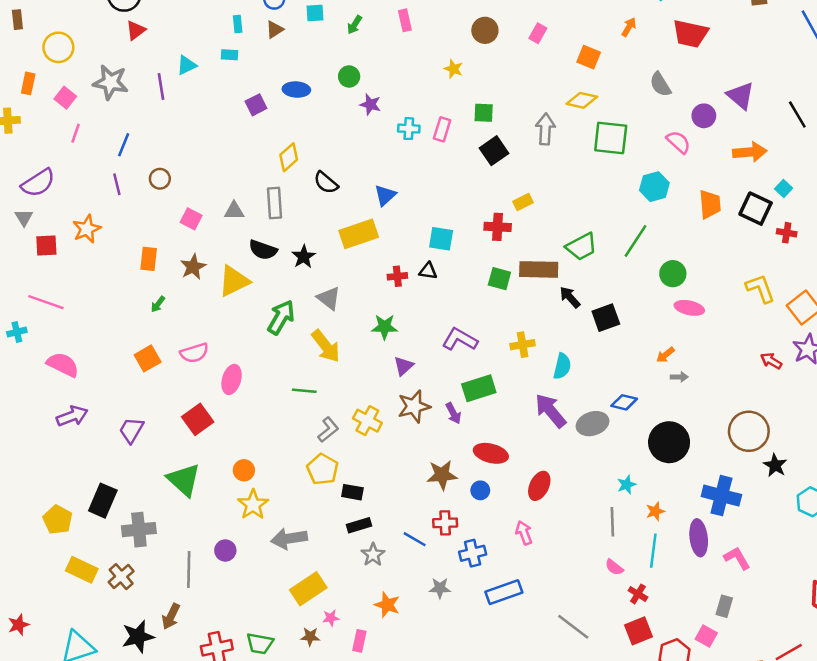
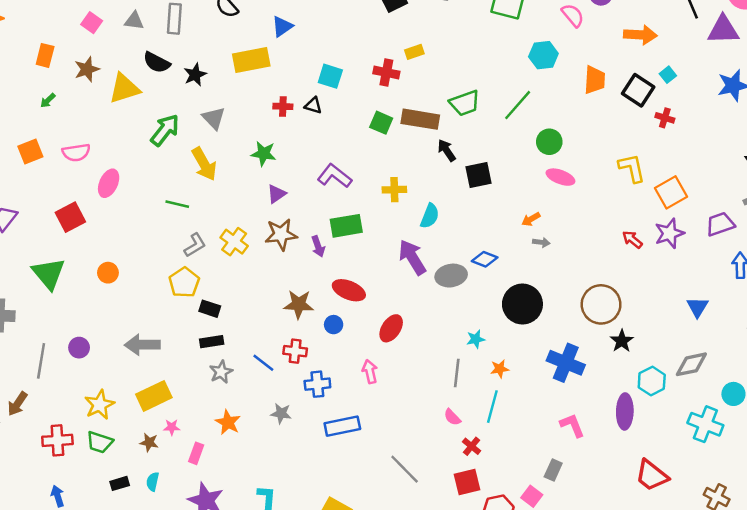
yellow star: (253, 505) -> (100, 405), moved
purple ellipse: (699, 538) -> (625, 411), moved

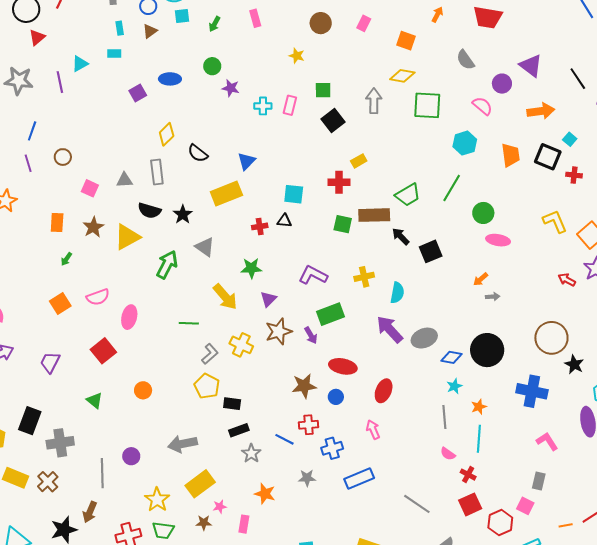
yellow arrow: (204, 164) -> (225, 297), moved
blue diamond: (485, 259) -> (452, 357), moved
green triangle: (49, 274) -> (95, 400), size x0.6

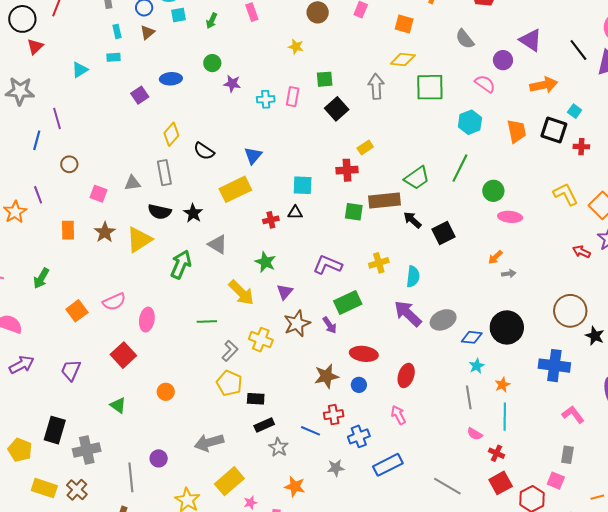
purple line: (60, 82) -> (57, 118), moved
purple line: (28, 163) -> (38, 195), moved
green arrow: (66, 259) -> (41, 278), moved, size x1.5
green star: (251, 268) -> (265, 262), turned 30

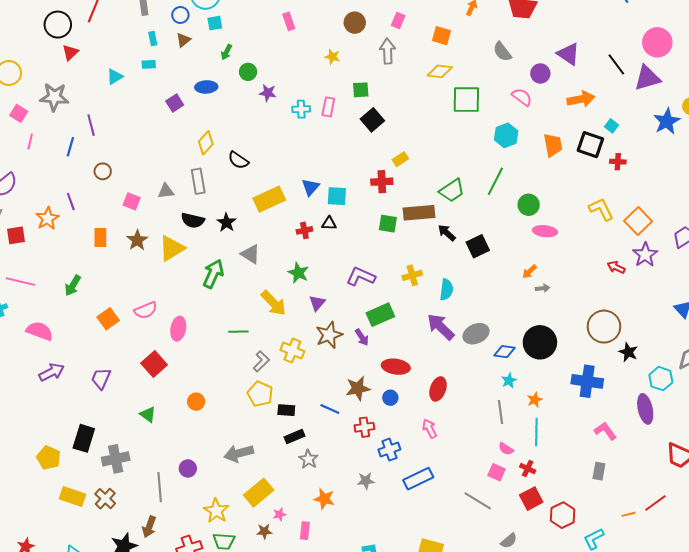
green arrow: (212, 21) -> (226, 52), moved
gray arrow: (376, 86) -> (388, 51), moved
blue triangle: (253, 156) -> (310, 187), moved
blue line: (311, 431) -> (330, 409), moved
pink square: (556, 481) -> (497, 472), moved

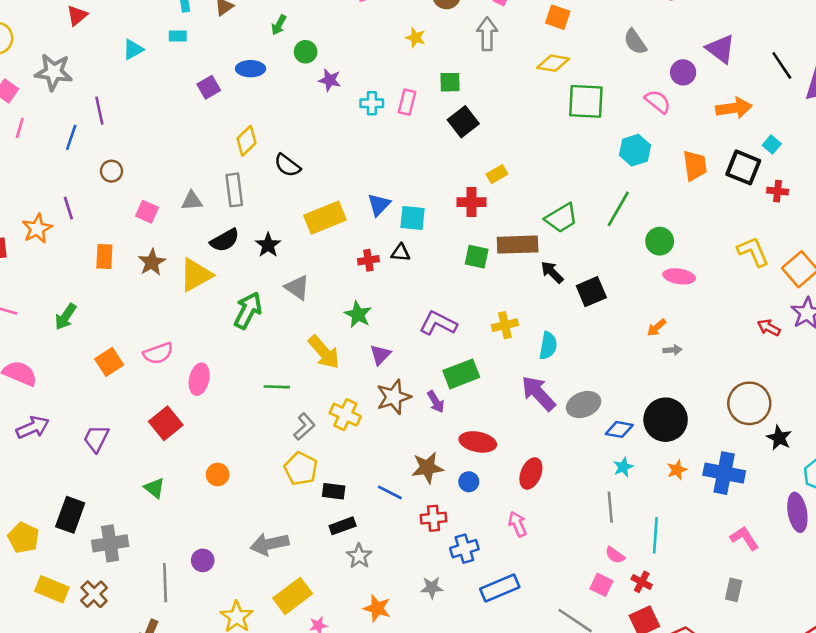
black semicircle: (193, 220) -> (225, 240), turned -45
orange star: (535, 400) -> (677, 470), moved

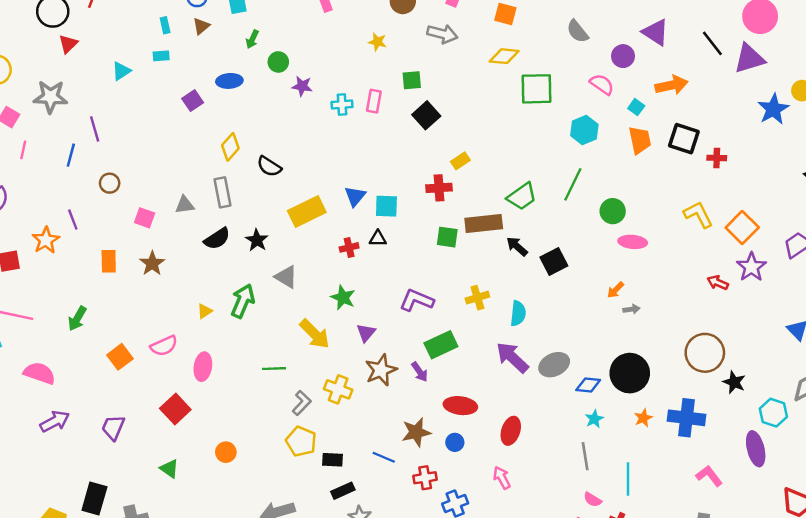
gray arrow: (487, 34) -> (442, 34), turned 108
cyan square: (772, 145) -> (636, 107), moved
yellow triangle: (196, 275) -> (205, 311), moved, size x0.5

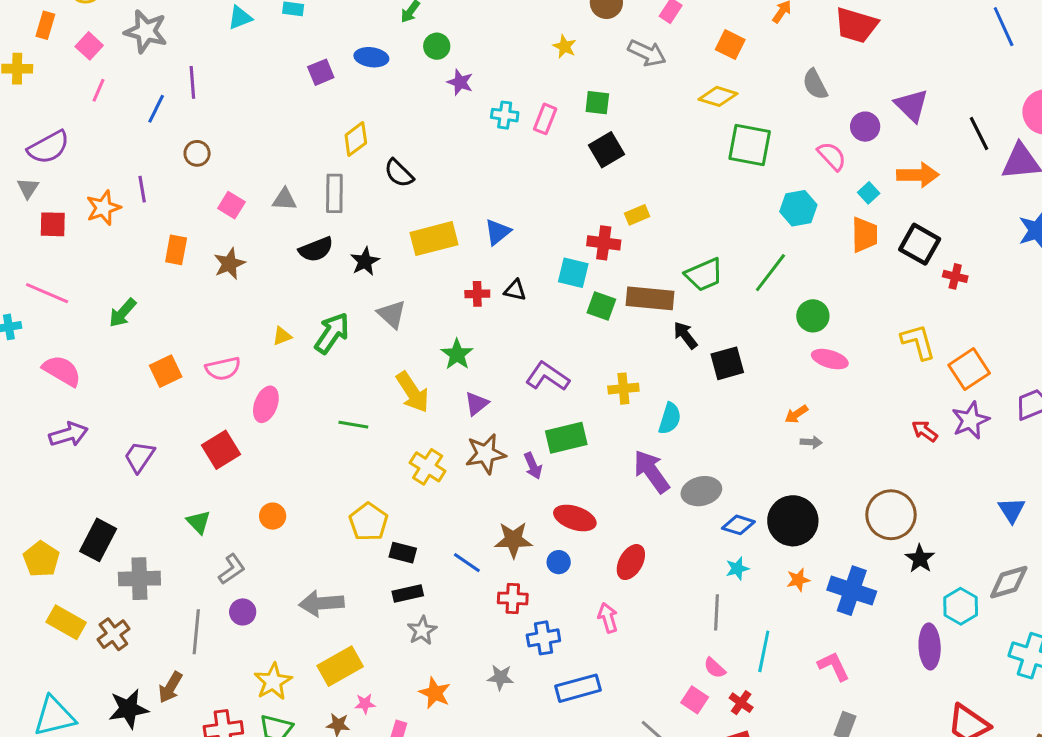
cyan square: (386, 206) -> (573, 273), moved
gray L-shape: (302, 403) -> (232, 569), moved
pink L-shape: (709, 476) -> (834, 666), moved

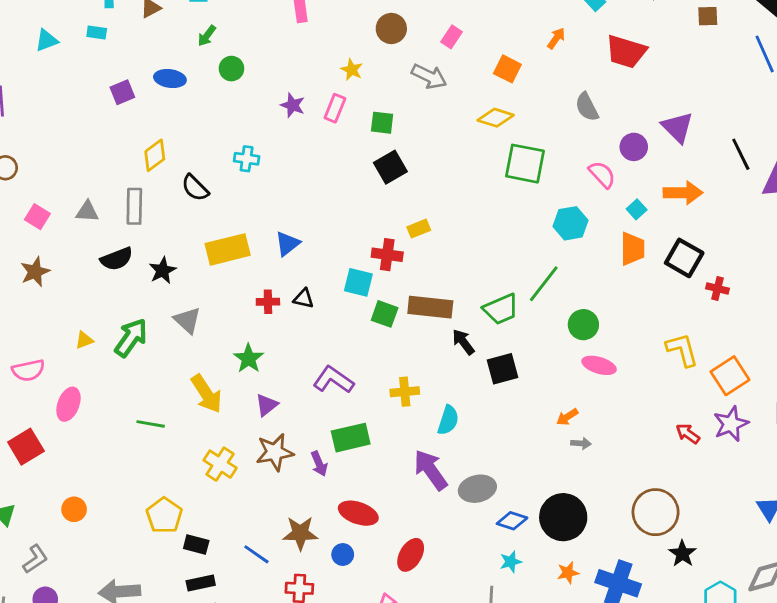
purple star: (460, 82) -> (293, 105), moved
cyan cross: (505, 115) -> (247, 159), moved
pink rectangle: (545, 119) -> (335, 108), moved
green trapezoid: (704, 275) -> (501, 309), moved

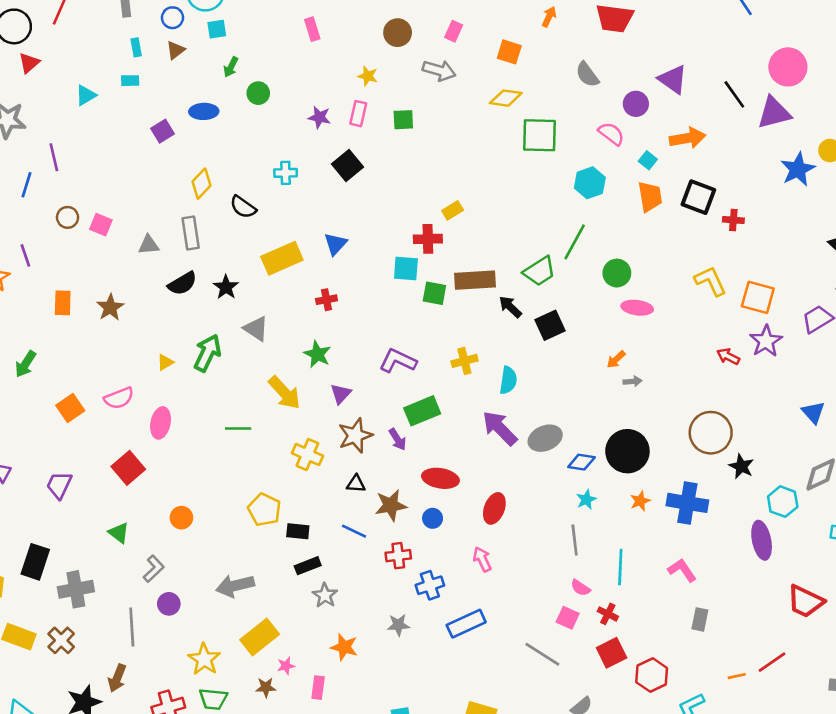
black square: (390, 167) -> (348, 166), moved
pink square: (37, 217) -> (101, 225), moved
black triangle: (304, 298) -> (356, 484), moved
orange square: (730, 376) -> (758, 297), turned -32

